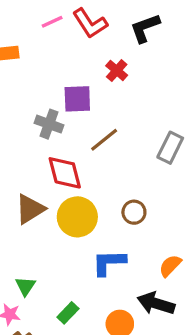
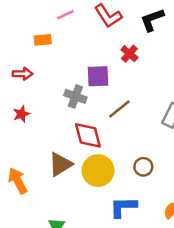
pink line: (52, 22) -> (65, 15), moved

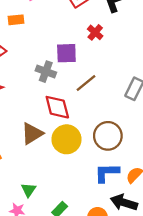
brown circle: (143, 167) -> (108, 136), size x1.6
blue L-shape: (123, 207) -> (107, 173), moved

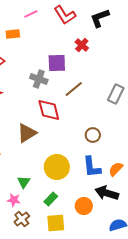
brown circle: (108, 136) -> (93, 135), size x0.6
yellow circle: (66, 139) -> (57, 167), moved
blue L-shape: (107, 173) -> (92, 167), turned -95

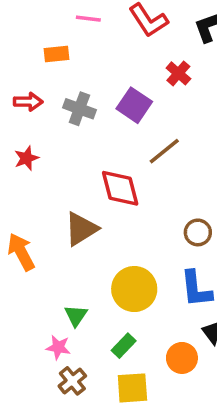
pink line: (31, 14) -> (88, 19), turned 32
purple square: (57, 63) -> (134, 105), turned 36
gray cross: (39, 79) -> (79, 109), moved

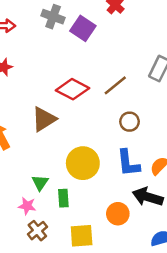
gray cross: (79, 109) -> (53, 17), moved
brown line: (164, 151) -> (115, 85), moved
red diamond: (120, 188) -> (72, 89), turned -48
green rectangle: (124, 346) -> (63, 198), moved, turned -48

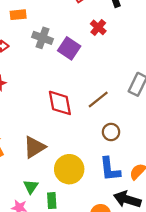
red diamond: (72, 89) -> (60, 103), turned 52
brown triangle: (44, 119) -> (34, 147), moved

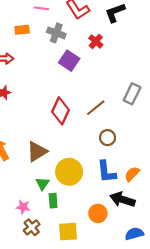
gray cross: (42, 38) -> (56, 33), moved
red diamond: (60, 103) -> (61, 111), turned 35
green triangle: (31, 187) -> (42, 184), moved

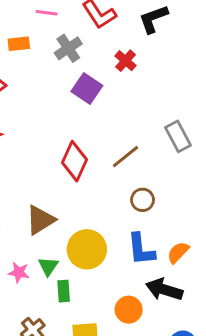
gray cross: (56, 33) -> (68, 48), turned 36
gray rectangle: (132, 94) -> (178, 136), turned -54
pink star: (23, 207) -> (19, 273), moved

